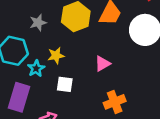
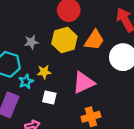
pink triangle: (102, 64) -> (83, 83), size x1.6

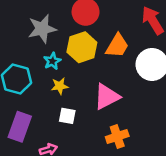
gray star: (31, 42) -> (42, 29), moved, size x1.6
cyan star: (26, 81) -> (52, 61), moved

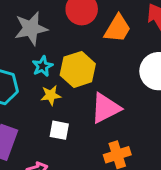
orange trapezoid: (117, 46) -> (118, 29), moved
yellow hexagon: (82, 47) -> (78, 69), moved

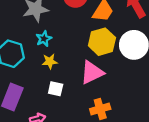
yellow hexagon: (78, 69) -> (102, 42), moved

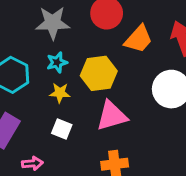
yellow hexagon: (102, 42) -> (99, 73), moved

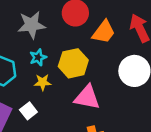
pink triangle: (112, 116) -> (87, 97), turned 32
white square: (62, 129) -> (28, 111), moved, turned 35

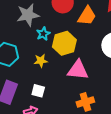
cyan star: (38, 57) -> (43, 34), moved
white square: (28, 111) -> (38, 91), moved, turned -32

